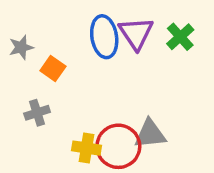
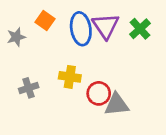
orange square: (53, 69) -> (45, 21), moved
red circle: (118, 146) -> (99, 93), moved, size x0.7
yellow cross: (87, 148) -> (70, 77), moved

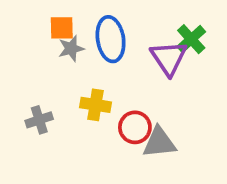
orange square: (45, 21) -> (62, 28), turned -36
purple triangle: (106, 26) -> (169, 58), moved
gray star: (16, 37) -> (71, 49), moved

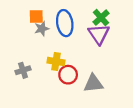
green cross: (191, 39) -> (101, 18), moved
red circle: (135, 127) -> (68, 75), moved

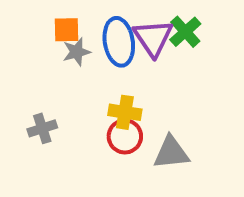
purple triangle: (99, 34) -> (153, 38), moved
yellow cross: (56, 62) -> (125, 112), moved

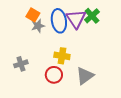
orange square: (66, 30) -> (33, 15), turned 32
red circle: (125, 136) -> (54, 75), moved
gray triangle: (171, 153) -> (85, 76), turned -30

